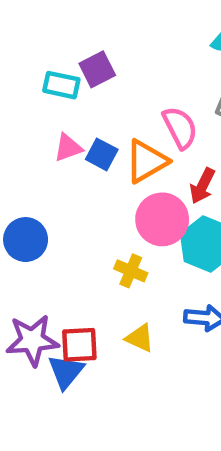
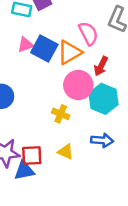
blue square: (102, 154) -> (44, 48), size x1.5
blue triangle: (66, 372) -> (24, 171), turned 40

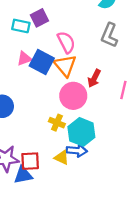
pink semicircle: (88, 33) -> (66, 42), moved
orange triangle: (69, 52) -> (65, 66), turned -40
cyan hexagon: (103, 99) -> (81, 132), moved
blue arrow: (102, 140) -> (77, 151), moved

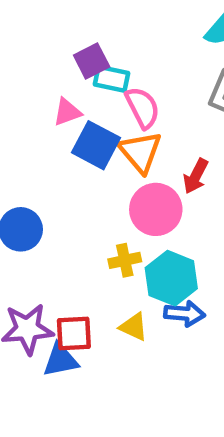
cyan rectangle: (21, 26) -> (111, 79), moved
pink triangle: (24, 59) -> (67, 112), moved
yellow cross: (57, 123) -> (125, 260), turned -35
blue arrow: (77, 151) -> (185, 314), moved

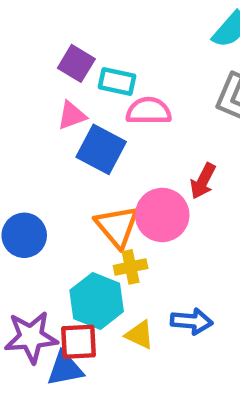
purple square: (92, 61) -> (76, 63), moved, turned -32
pink semicircle: (142, 108) -> (149, 111), turned -63
orange triangle: (140, 152) -> (117, 226), moved
cyan hexagon: (171, 278) -> (97, 301), moved

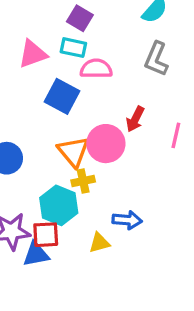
purple square: (76, 63) -> (80, 18), moved
pink triangle: (72, 115) -> (33, 54), moved, size x1.4
yellow triangle: (140, 335) -> (99, 243), moved, turned -40

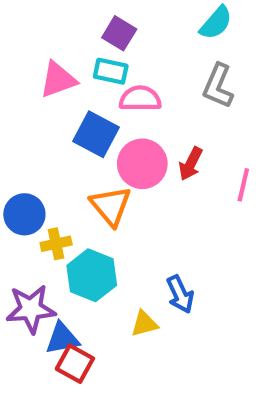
pink circle: (106, 144) -> (142, 164), moved
yellow cross: (83, 181) -> (56, 244), moved
blue arrow: (127, 220) -> (180, 294), turned 60
red square: (46, 235) -> (75, 364), moved, turned 32

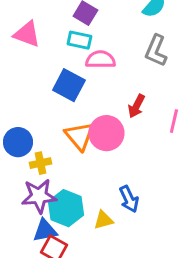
pink triangle: (58, 80) -> (27, 34), moved, turned 40
pink circle: (142, 164) -> (106, 133), moved
cyan hexagon: (92, 275) -> (66, 208), moved
purple star: (31, 309) -> (39, 196), moved

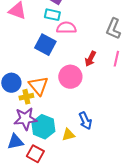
gray L-shape: (156, 51) -> (113, 29), moved
pink line: (174, 121) -> (116, 59), moved
orange triangle: (79, 136) -> (38, 86), moved
blue triangle: (45, 231) -> (15, 142), moved

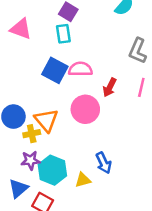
cyan rectangle: (52, 15) -> (63, 34), turned 70
pink semicircle: (66, 28) -> (80, 69), moved
purple star: (25, 119) -> (30, 160), size x0.7
blue triangle: (15, 142) -> (18, 188), turned -30

